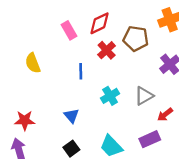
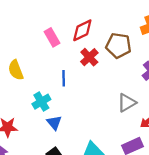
cyan cross: (110, 96) -> (41, 102), moved

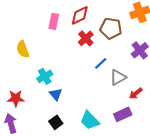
pink rectangle: (52, 37) -> (54, 21), turned 42
blue line: (64, 78) -> (101, 63), moved, turned 48

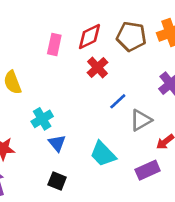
brown pentagon: (111, 28) -> (131, 36), moved
cyan trapezoid: (90, 120) -> (103, 154), moved
black square: (56, 122) -> (57, 181), turned -32

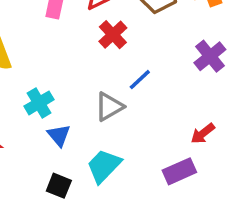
gray triangle: (141, 120) -> (109, 107), moved
cyan trapezoid: (103, 154) -> (104, 166), moved, turned 88

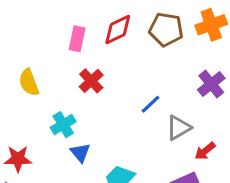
red cross: (113, 35) -> (91, 81), moved
gray triangle: (109, 107) -> (179, 128), moved

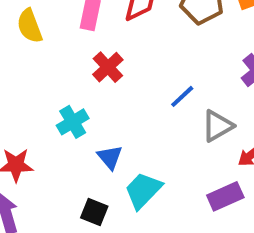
yellow semicircle: (29, 82) -> (30, 26), moved
blue triangle: (80, 153) -> (110, 157), moved

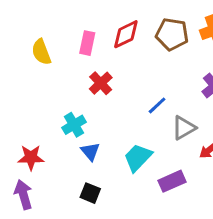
blue triangle: (110, 157) -> (90, 152), moved
cyan trapezoid: (143, 190) -> (138, 157), moved
purple rectangle: (225, 196) -> (172, 181), moved

